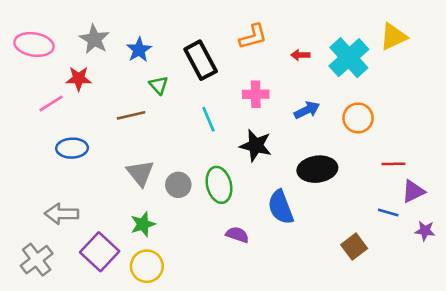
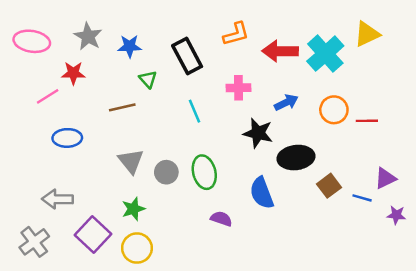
blue star: (139, 50) -> (130, 46), turned 30
red arrow: (300, 55) -> (280, 51), size x2.0
black star: (256, 146) -> (258, 133), moved
red line: (393, 164) -> (367, 121), moved
brown square: (354, 247) -> (329, 186), moved

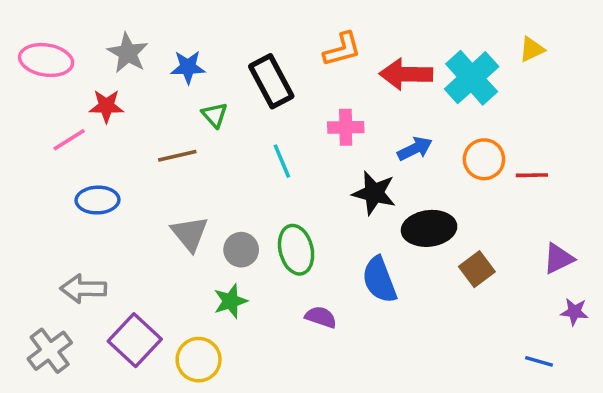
yellow triangle: (367, 34) -> (532, 49), size x0.7
blue line: (362, 198) -> (539, 361), moved
green star: (133, 209) -> (230, 301), moved

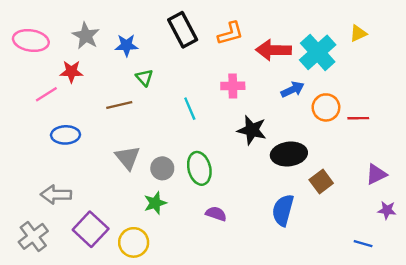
black rectangle: (271, 81) -> (183, 30), moved
blue arrow: (415, 149) -> (293, 89), moved
blue semicircle: (379, 280) -> (283, 210), moved, turned 36

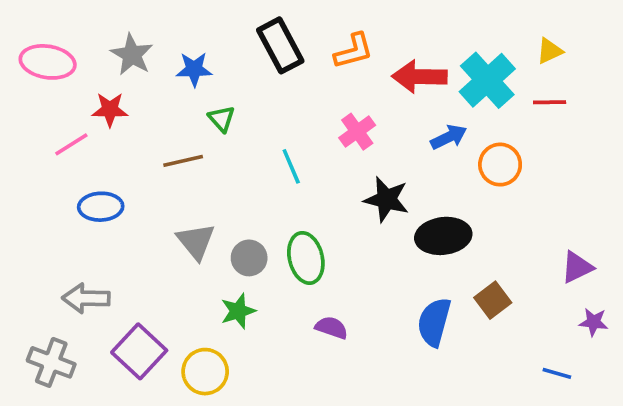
pink cross: (233, 86) -> (357, 132), turned -35
red line: (358, 118) -> (550, 102), moved
brown square: (321, 181) -> (493, 300), moved
gray cross: (33, 236) -> (51, 362), turned -32

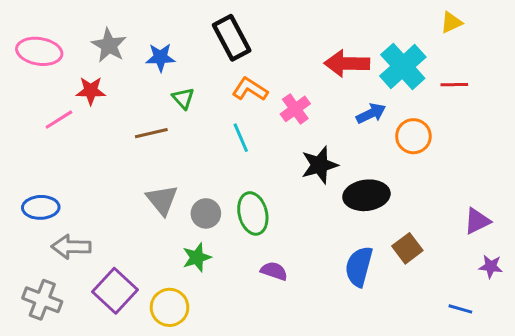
orange L-shape: (354, 51) -> (250, 89), moved, turned -132
yellow triangle: (550, 51) -> (451, 23), moved
black star: (386, 199) -> (320, 165), turned -30
blue ellipse: (101, 207) -> (41, 207), moved

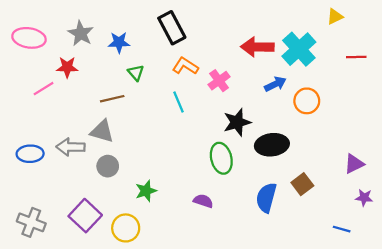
red line: (454, 85) -> (356, 57), moved
gray triangle: (162, 200) -> (102, 131), moved, turned -35
gray circle: (206, 213) -> (108, 166), moved
green ellipse: (253, 213) -> (221, 158), moved
gray arrow: (71, 247) -> (71, 147), moved

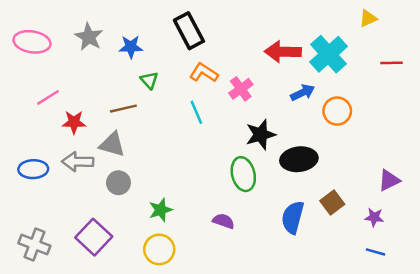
red star: (67, 67) -> (74, 122), moved
purple star: (364, 198) -> (374, 217), moved
yellow circle: (126, 228) -> (159, 249), moved

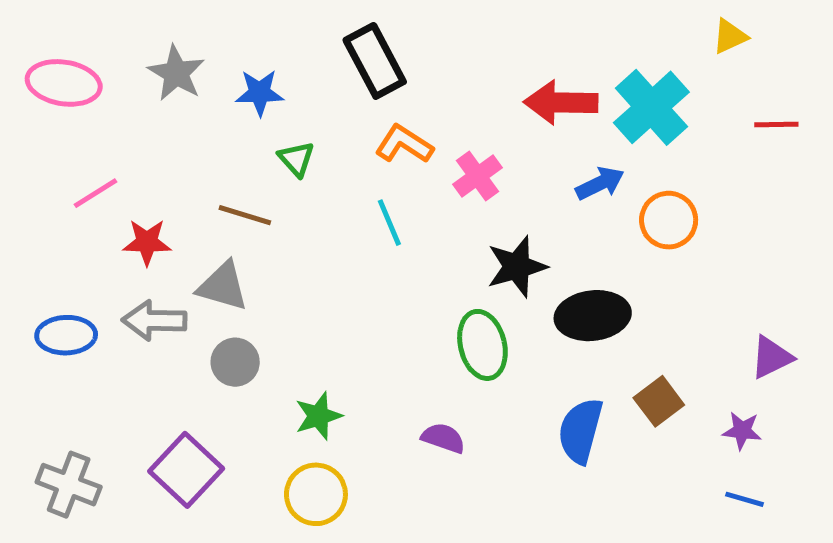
brown line: (123, 109) -> (245, 215), turned 30

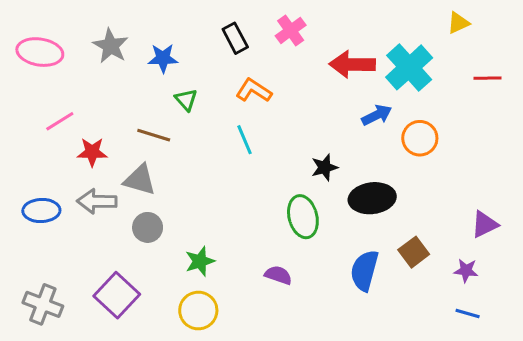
black rectangle: (375, 61) -> (235, 38), size x0.7
pink cross: (478, 176) -> (291, 30), moved
black star: (517, 267) -> (324, 167), size x0.7

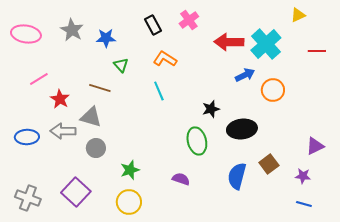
red star: (92, 152) -> (60, 99), turned 30

